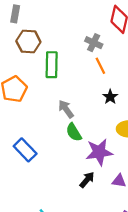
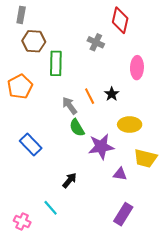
orange line: (100, 66) -> (90, 96), moved
black arrow: (87, 180) -> (70, 180), moved

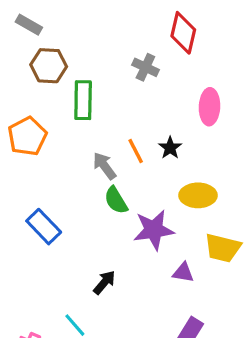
gray rectangle: (21, 15) -> (29, 25), turned -70

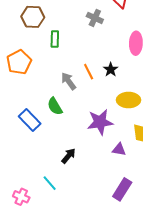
green rectangle: (83, 100) -> (55, 39), size x0.7
green semicircle: (116, 200) -> (55, 106), moved

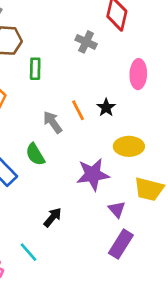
purple triangle: (119, 149) -> (117, 209), turned 40
purple rectangle: (122, 189) -> (121, 244), moved

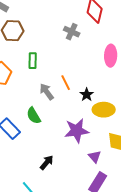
green rectangle: (35, 69) -> (33, 61), moved
black star: (106, 108) -> (87, 95), moved

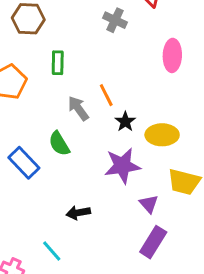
black star: (87, 95) -> (125, 122), moved
black arrow: (47, 163) -> (78, 213), turned -140

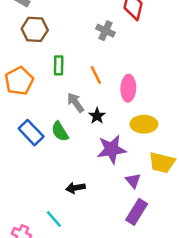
pink ellipse: (172, 55) -> (128, 88), moved
orange line: (106, 95) -> (96, 75), moved
black star: (125, 122) -> (97, 116), moved
blue rectangle: (24, 163) -> (31, 133), moved

